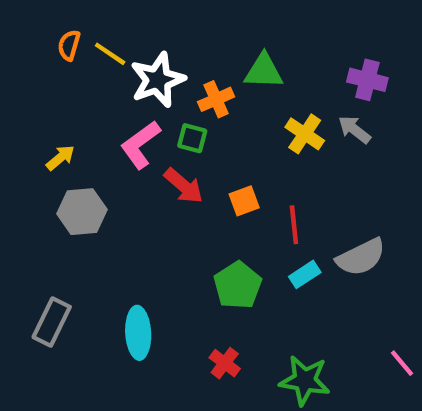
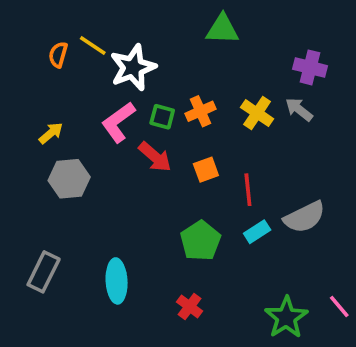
orange semicircle: (69, 45) -> (58, 55), moved
green triangle: (264, 71) -> (222, 29), moved
orange cross: (216, 99) -> (201, 111), moved
green star: (305, 380) -> (286, 317), moved, turned 30

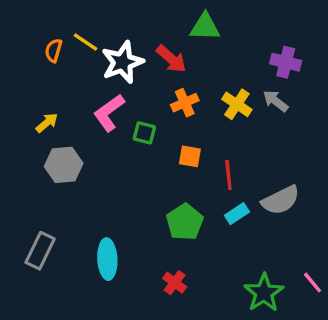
green square: (162, 117) -> (144, 133), moved
red arrow: (155, 157) -> (171, 59), moved
orange square: (206, 170) -> (190, 156), turned 30

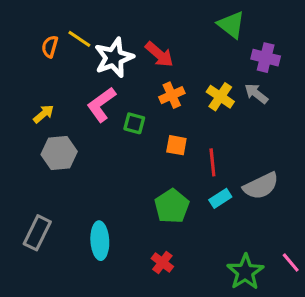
green triangle: (205, 27) -> (231, 25), moved, turned 36

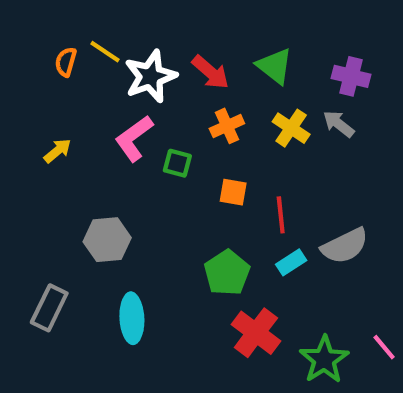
green triangle: (231, 25) -> (275, 66), moved
gray hexagon: (59, 153) -> (107, 240), moved
red cross: (162, 263) -> (256, 333), moved, size x1.6

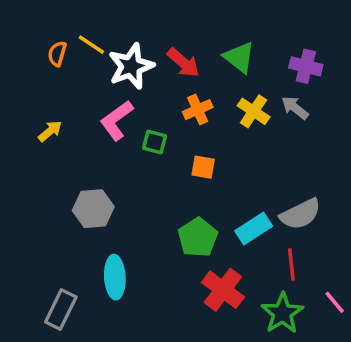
red line: (281, 215) -> (291, 264), moved
cyan rectangle: (291, 262) -> (254, 228), size x1.4
gray rectangle: (49, 308) -> (61, 310), moved

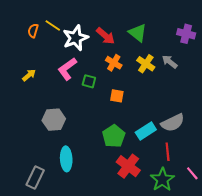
purple cross: (306, 66) -> (186, 34), moved
orange cross: (198, 110) -> (114, 63), turned -35

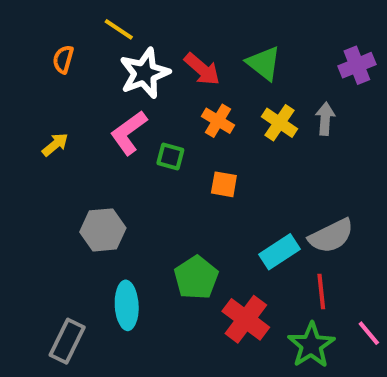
yellow line: (53, 25) -> (119, 29), moved
purple cross: (186, 34) -> (357, 65), turned -36
gray arrow: (170, 62) -> (325, 119), turned 56
green pentagon: (114, 136) -> (196, 278), moved

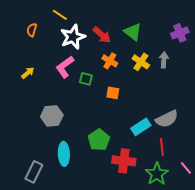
red cross: (246, 319) -> (124, 161), turned -30

